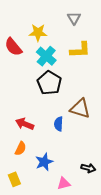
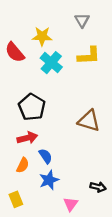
black pentagon: (49, 83) -> (32, 107), moved
red arrow: (25, 124) -> (27, 138), turned 144
blue semicircle: (59, 124) -> (46, 156), moved, turned 144
pink triangle: (64, 183) -> (71, 204), turned -40

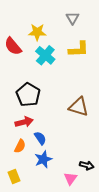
pink triangle: (71, 204) -> (71, 178), moved

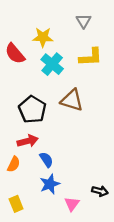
brown triangle: (79, 107) -> (72, 100), moved
orange semicircle: (20, 146) -> (14, 164), moved
pink triangle: (71, 178) -> (72, 204), moved

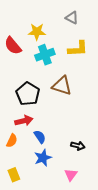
gray triangle: (84, 21) -> (72, 18), turned -32
cyan cross: (52, 64) -> (45, 55), turned 30
black arrow: (100, 191) -> (78, 146), moved
pink triangle: (72, 204) -> (71, 175), moved

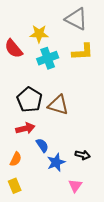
gray triangle: (72, 18) -> (76, 19), size x1.6
brown triangle: (62, 86) -> (58, 105), moved
orange semicircle: (12, 141) -> (16, 159), moved
blue star: (43, 158) -> (56, 162), moved

